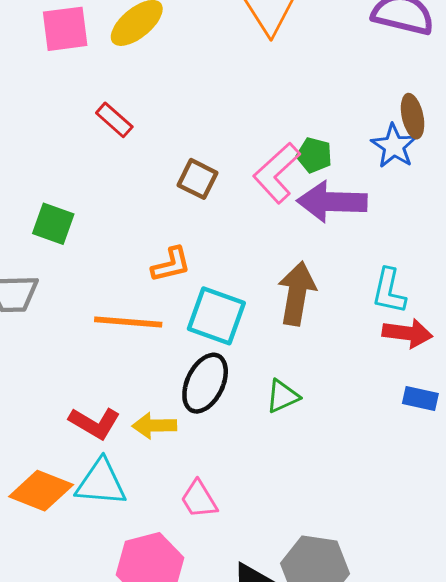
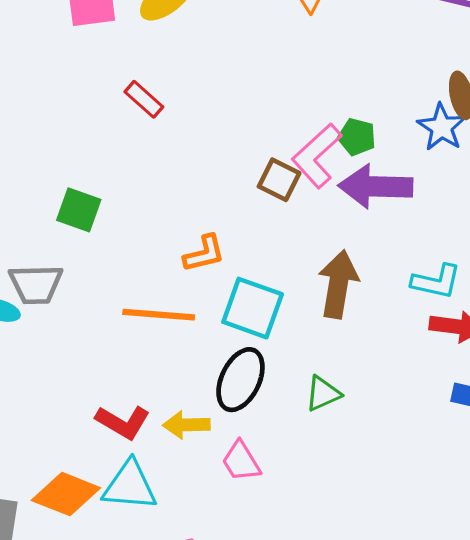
brown square: (198, 179) -> (279, 180), moved
cyan L-shape: (389, 291) -> (436, 282), turned -90
pink trapezoid: (199, 499) -> (241, 461), moved

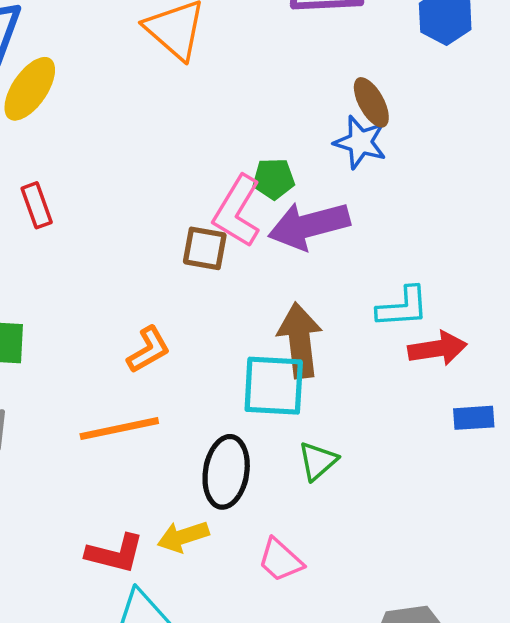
red rectangle: (144, 99) -> (37, 205), turned 45
cyan square: (253, 308) -> (274, 386), moved
pink trapezoid: (241, 461) -> (280, 560), moved

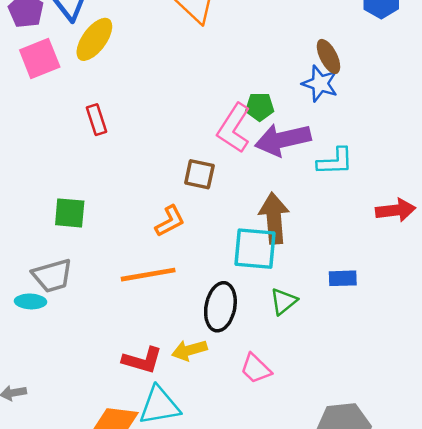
brown square: (205, 248) -> (199, 174), moved
cyan L-shape: (403, 307) -> (335, 161), moved
red arrow: (437, 349) -> (396, 210), moved
blue rectangle: (474, 418) -> (343, 278), moved

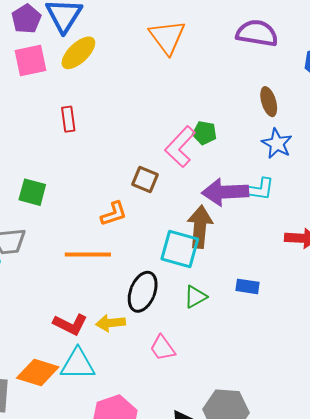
blue star: (320, 84) -> (277, 144), moved
purple arrow: (283, 140) -> (225, 192), moved

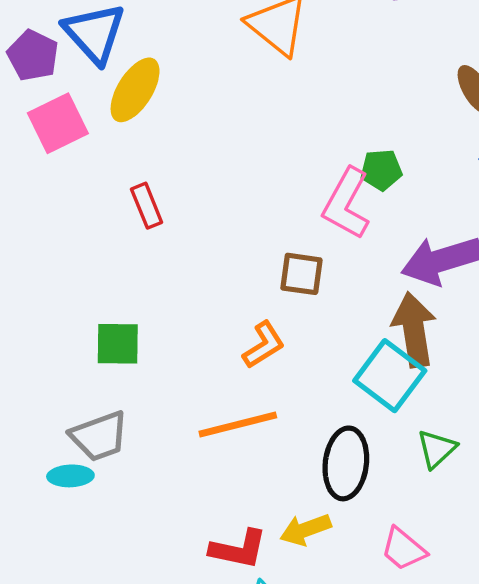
cyan square: (180, 249) -> (390, 376), turned 36

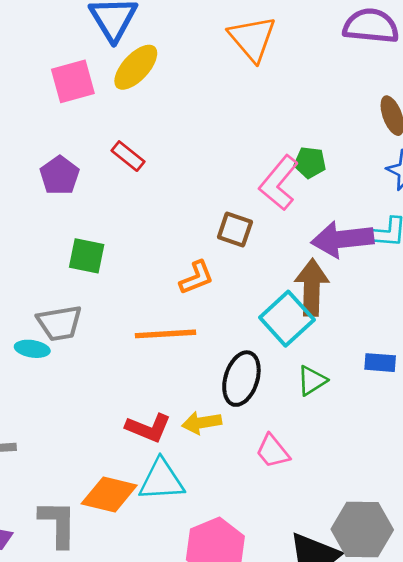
purple pentagon: (33, 55) -> (60, 175), moved
red rectangle: (147, 206) -> (128, 156), turned -40

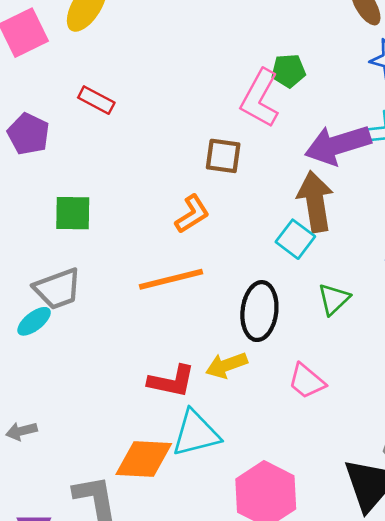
cyan square: (287, 319) -> (295, 239), size x0.7
cyan ellipse: (32, 349) -> (34, 321), turned -36

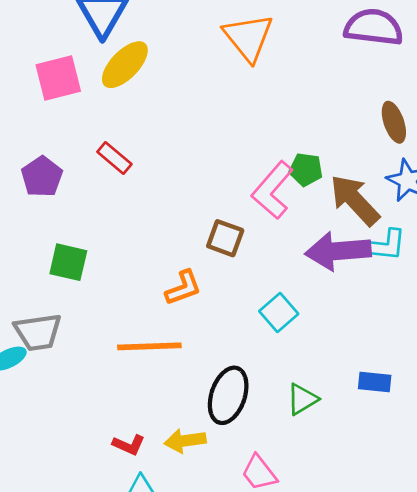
brown arrow: (315, 202) -> (355, 200), moved, turned -46
cyan square: (295, 239) -> (279, 312), moved
red L-shape: (172, 381) -> (129, 445), size x0.7

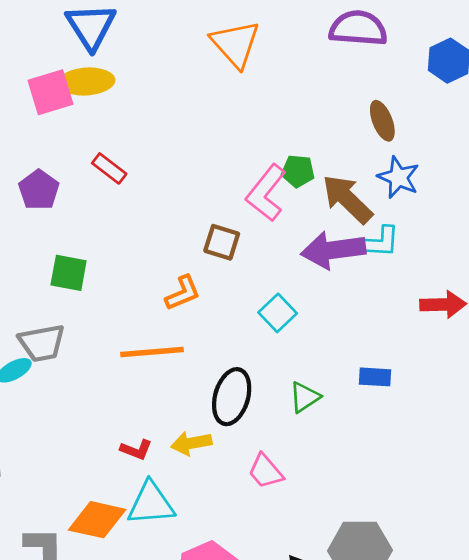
yellow ellipse: (125, 65) -> (86, 81), moved, turned 45

